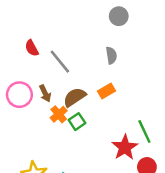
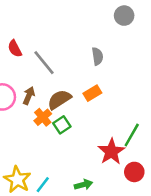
gray circle: (119, 16) -> (124, 16), moved
brown arrow: (45, 93) -> (29, 96), turned -133
green line: (144, 131) -> (132, 135), turned 55

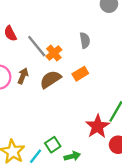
orange cross: (43, 117) -> (54, 53), moved
green square: (62, 125) -> (53, 145), moved

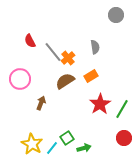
brown arrow: (23, 76) -> (41, 103), moved
red star: (97, 126) -> (100, 104), moved

